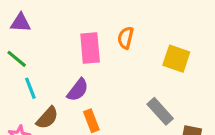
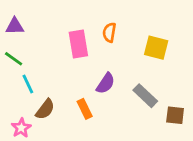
purple semicircle: (78, 90) -> (106, 83), moved

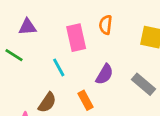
purple triangle: (15, 26) -> (27, 27), moved
cyan line: (28, 84) -> (59, 67), moved

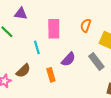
orange semicircle: (106, 25) -> (86, 25), moved
gray rectangle: (144, 84) -> (96, 62), moved

